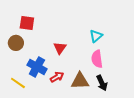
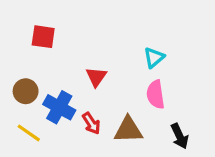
brown circle: (16, 43) -> (26, 91), moved
red arrow: (57, 77) -> (91, 123), turned 88
black arrow: (102, 83) -> (180, 136), moved

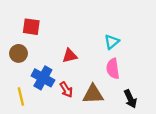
red triangle: (96, 77) -> (70, 56), turned 42
brown circle: (26, 91) -> (18, 53), moved
yellow line: (29, 133) -> (21, 97), turned 42

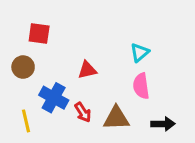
black arrow: (130, 99) -> (163, 124), turned -66

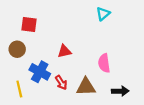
cyan triangle: (140, 52) -> (103, 14), moved

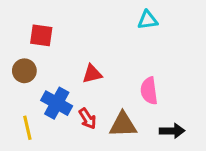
cyan triangle: (103, 14) -> (148, 20), turned 32

